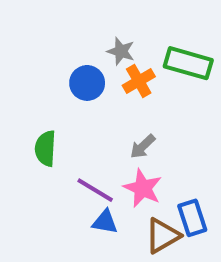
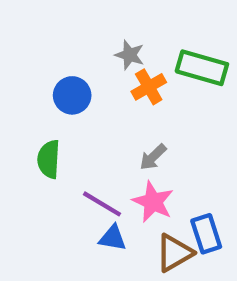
blue circle: (87, 83) -> (72, 95), moved

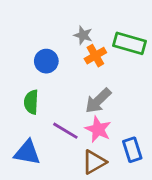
gray arrow: (153, 157) -> (98, 101), size x1.5
blue triangle: (113, 238) -> (27, 152), moved, size x1.5
brown triangle: (174, 253) -> (94, 162), moved

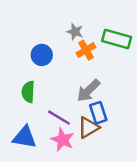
pink star: (98, 129) -> (63, 140), moved
blue rectangle: (132, 150) -> (98, 113), moved
brown triangle: (94, 162) -> (88, 127), moved

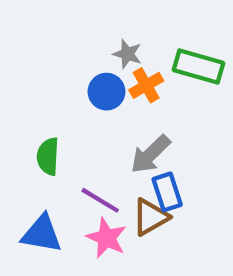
blue circle: (42, 55) -> (106, 92), moved

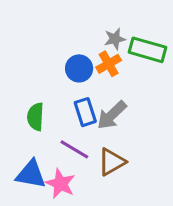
gray star: (127, 54) -> (115, 39), moved, turned -30
blue rectangle: (167, 192) -> (85, 112), moved
pink star: (106, 238) -> (60, 184), moved

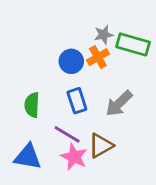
gray arrow: (112, 115) -> (119, 103), moved
pink star: (60, 184) -> (74, 157), moved

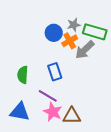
blue circle: (71, 61) -> (54, 33), moved
gray arrow: (119, 103) -> (85, 50), moved
brown triangle: (101, 146) -> (72, 116), moved, turned 30

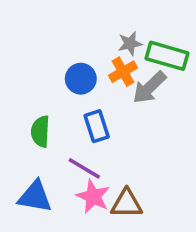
blue circle: (54, 33) -> (81, 79), moved

